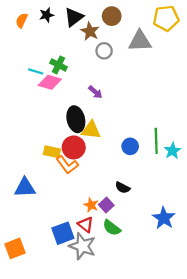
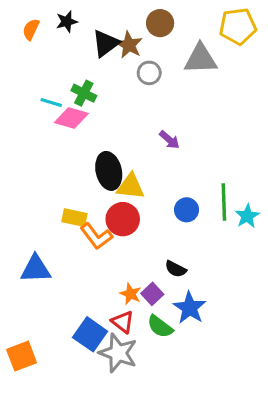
black triangle: (74, 17) -> (106, 43), moved
purple arrow: (95, 92) -> (169, 140), moved
red circle: (74, 147) -> (123, 219), moved
blue star: (164, 218) -> (190, 308), moved
blue square: (63, 233) -> (90, 334), turned -35

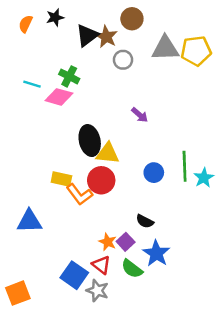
yellow pentagon: (238, 26) -> (196, 51), moved
cyan line: (51, 102) -> (32, 84), moved
gray star: (118, 353) -> (97, 291), size x0.7

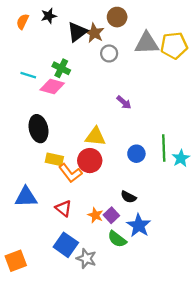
black ellipse: (90, 141) -> (38, 129), moved
red triangle: (101, 265) -> (64, 208), moved

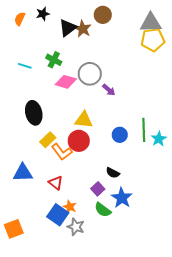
gray triangle: (147, 43) -> (151, 23), moved
gray circle: (109, 53) -> (90, 74), moved, size x1.5
pink diamond: (52, 86) -> (66, 82), moved
yellow rectangle: (54, 159) -> (48, 140), turned -56
orange star: (95, 215) -> (70, 207), moved

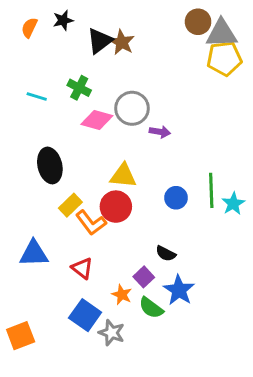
brown circle: (103, 15) -> (198, 22), moved
purple arrow: (109, 90) -> (160, 132), turned -32
orange star: (70, 207) -> (122, 295), moved

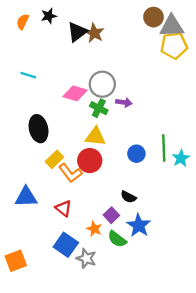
green cross: (79, 88) -> (99, 108), moved

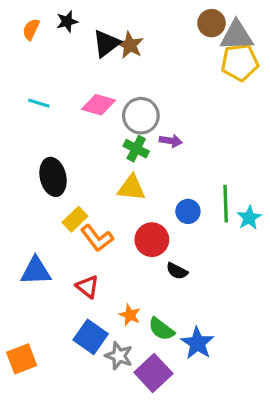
pink diamond: (75, 93) -> (99, 105), moved
red circle: (90, 161) -> (152, 240), moved
purple square: (111, 215) -> (153, 373), moved, size x1.6
blue star: (139, 225) -> (197, 343), moved

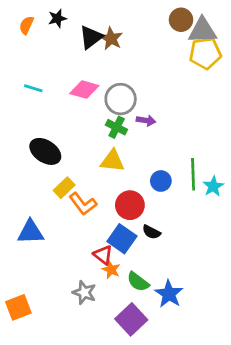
black ellipse: (53, 177) -> (45, 151), turned -44
red triangle: (88, 287) -> (103, 255), moved
blue square: (91, 337) -> (122, 239), moved
gray star: (119, 356) -> (84, 292), moved

